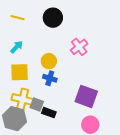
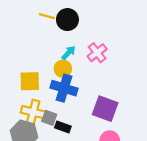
yellow line: (18, 18) -> (47, 16), moved
cyan arrow: (17, 47) -> (69, 53), moved
blue cross: (50, 78) -> (64, 88), size x1.6

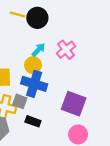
gray square: (49, 118) -> (20, 101), moved

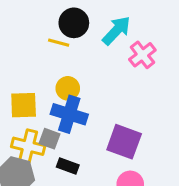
yellow line: (18, 15) -> (59, 43), moved
cyan arrow: (38, 50) -> (117, 30), moved, size x1.5
pink cross: (66, 50) -> (142, 55), moved

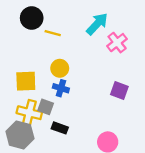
black circle: (74, 23) -> (32, 18), moved
blue cross: (69, 114) -> (61, 88), size x0.6
purple square: (124, 142) -> (119, 91), moved, size x0.7

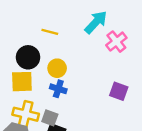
black circle: (32, 18) -> (28, 57), moved
gray square: (46, 107) -> (50, 118), moved

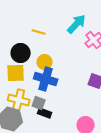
blue cross: (58, 89) -> (46, 79), size x1.6

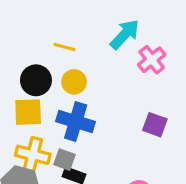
yellow circle: (45, 62) -> (74, 82), moved

